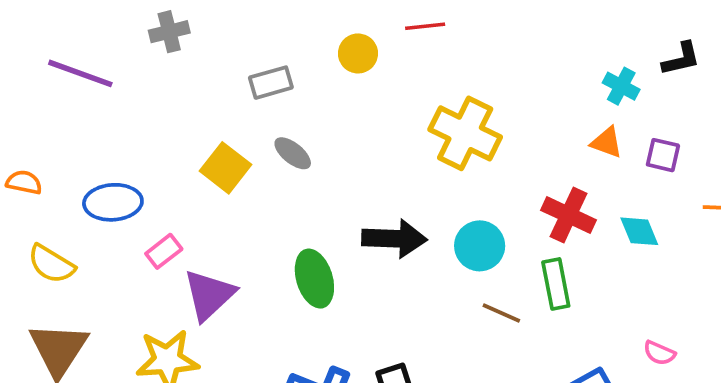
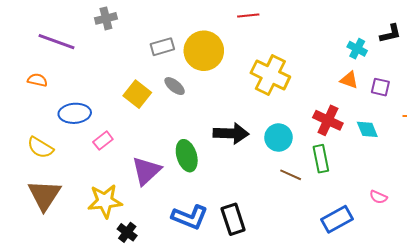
yellow circle: (358, 53) -> (204, 51), moved, size x1.8
orange semicircle: (24, 182) -> (37, 80), moved
purple triangle: (209, 295) -> (146, 171), moved

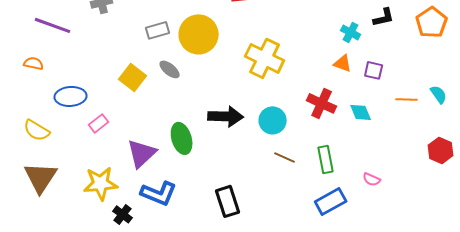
green rectangle: (321, 159) -> (326, 159), moved
blue L-shape: (190, 217) -> (159, 193), moved

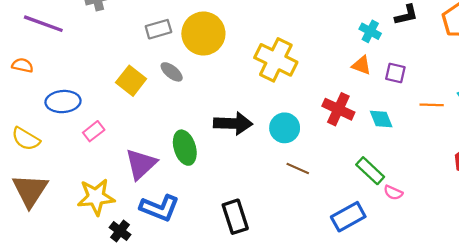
green rectangle: (326, 159) -> (370, 171), moved, turned -36

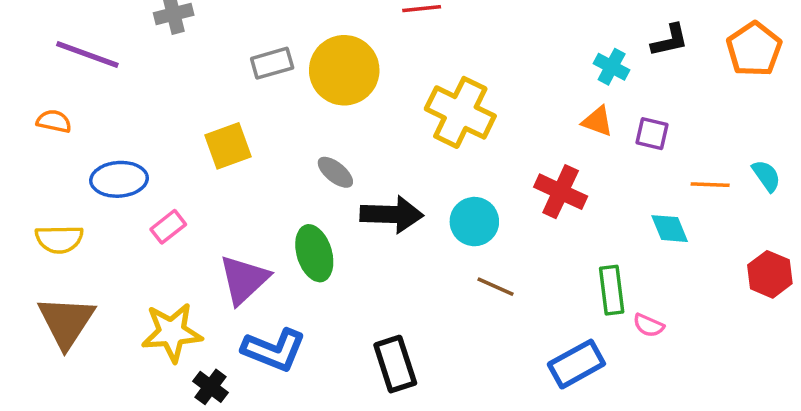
gray ellipse: (172, 72) -> (335, 172), moved
yellow square: (131, 81) -> (228, 146), turned 32
cyan diamond: (381, 119) -> (670, 229), moved
yellow semicircle: (26, 139) -> (59, 239), turned -32
green rectangle: (370, 171) -> (612, 290), turned 40

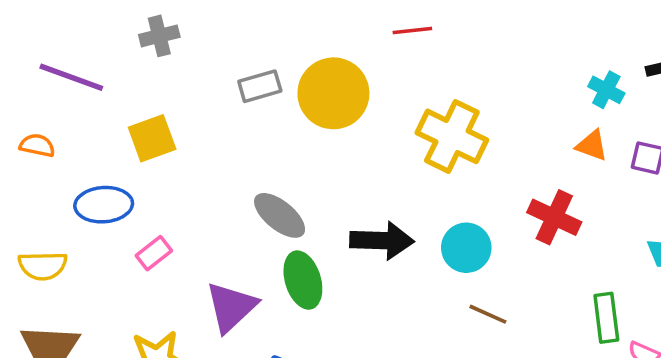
yellow square: (228, 146) -> (152, 138), moved
gray ellipse: (335, 172) -> (280, 215), moved, size x1.4

